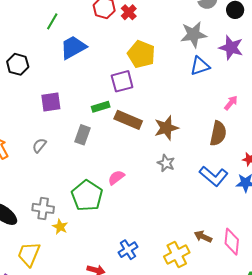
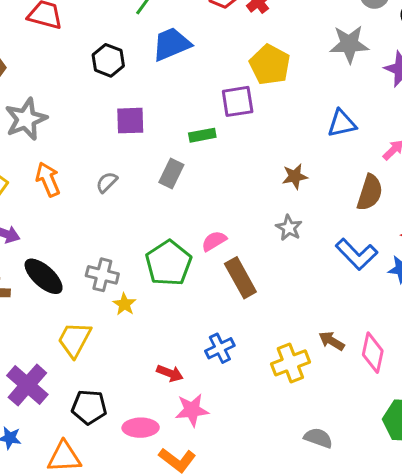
black hexagon: (18, 64) -> (108, 60), moved
blue triangle: (200, 66) -> (342, 123), moved
brown rectangle: (128, 120) -> (240, 278), moved, turned 32
brown star: (166, 128) -> (295, 176), size x0.7

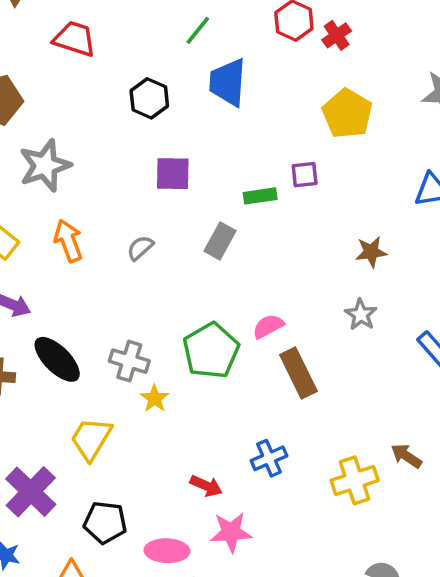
blue trapezoid: (171, 44) -> (228, 82), turned -66
purple square: (238, 101) -> (305, 175), moved, size x0.7

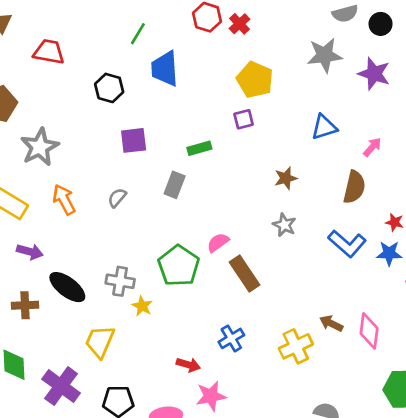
purple square: (305, 175) -> (244, 119), moved

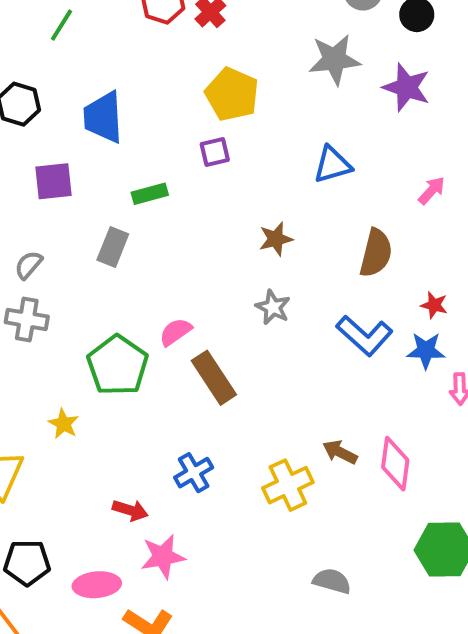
blue trapezoid: (165, 69) -> (103, 117), moved
pink arrow: (372, 147) -> (432, 191), moved
gray cross: (120, 281) -> (27, 319), moved

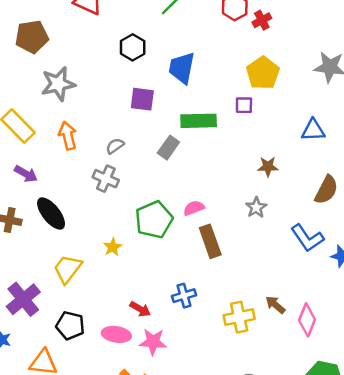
green rectangle: (150, 194) -> (199, 121), size x1.6
pink ellipse: (97, 585) -> (116, 334), moved

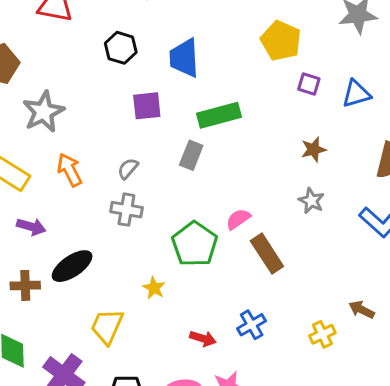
purple square: (244, 105) -> (309, 84), moved, turned 30
black ellipse: (51, 213) -> (72, 266), turned -72
red arrow: (140, 309) -> (203, 338), moved
yellow cross: (239, 317) -> (322, 334), size x0.7

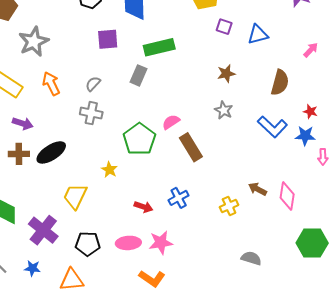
brown cross: (25, 285) -> (19, 154), moved

